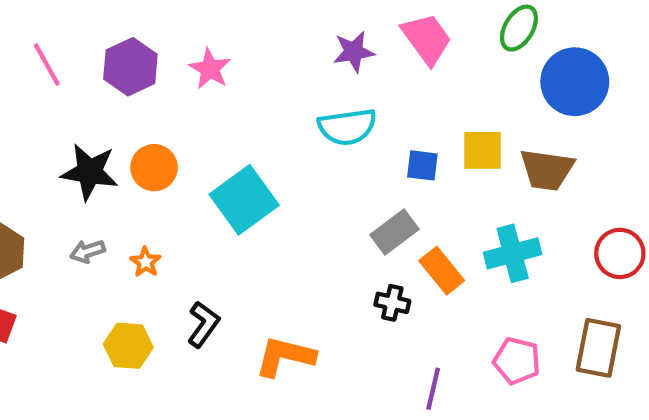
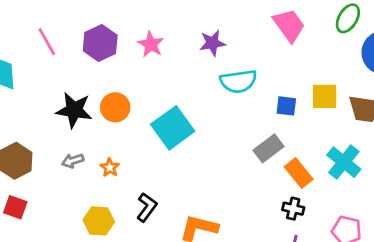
purple star: (354, 52) -> (212, 43), moved
cyan cross: (513, 253) -> (344, 162), turned -36
black cross: (392, 303) -> (293, 209), moved

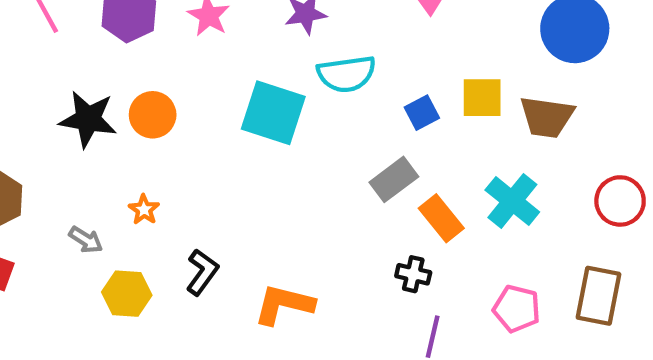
blue square: (286, 106) -> (422, 113), turned -35
cyan square: (173, 128) -> (273, 113), moved, turned -36
gray arrow: (73, 161) -> (86, 240), moved, turned -130
black cross: (293, 209) -> (413, 274), moved

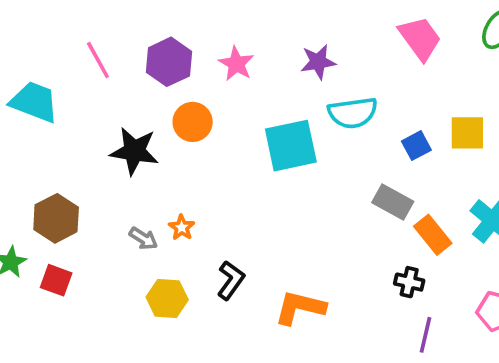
cyan square: (273, 113) -> (291, 146), turned -30
orange circle: (153, 115) -> (193, 122), moved
gray rectangle: (394, 179) -> (393, 202), turned 66
gray arrow: (86, 240) -> (143, 238), moved

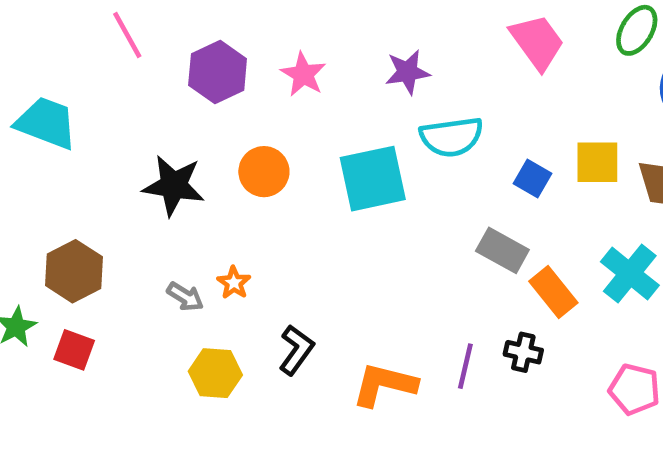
pink line: (98, 60) -> (127, 35), moved
orange circle: (193, 122) -> (264, 172), moved
blue square: (416, 146) -> (533, 179), turned -32
purple line: (426, 335) -> (465, 366), moved

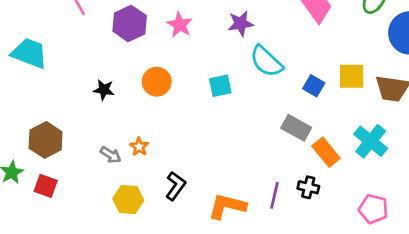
cyan semicircle: (451, 137) -> (266, 61), turned 51
cyan square: (373, 179) -> (220, 86), size x0.6
black star: (174, 185) -> (104, 90), size x0.6

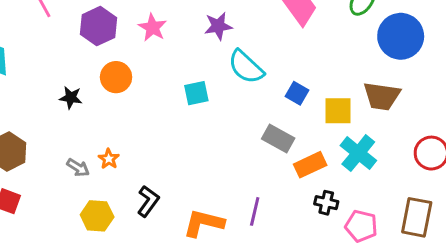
yellow square: (352, 76) -> (338, 111), moved
orange circle: (157, 82) -> (116, 77), moved
orange rectangle: (326, 152) -> (310, 165), turned -76
black cross: (308, 187) -> (326, 203), moved

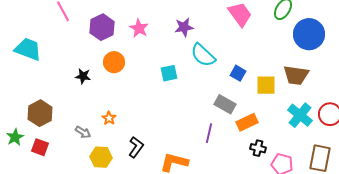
cyan cross: (358, 153) -> (300, 115), moved
gray arrow: (78, 168) -> (83, 132), moved
purple line: (255, 211) -> (209, 133), moved

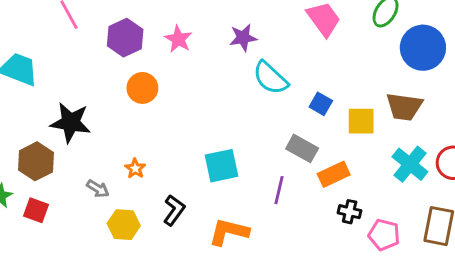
cyan square: (169, 73) -> (222, 166), moved, size x1.4
black star: (83, 76) -> (70, 122), moved, size x1.8

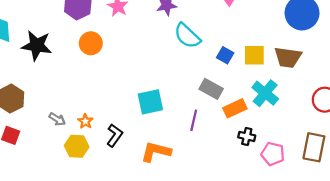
yellow square: (361, 121) -> (254, 55), moved
black star: (70, 122) -> (37, 45), moved
cyan cross: (410, 164) -> (265, 93), moved
orange star: (135, 169) -> (85, 121), moved

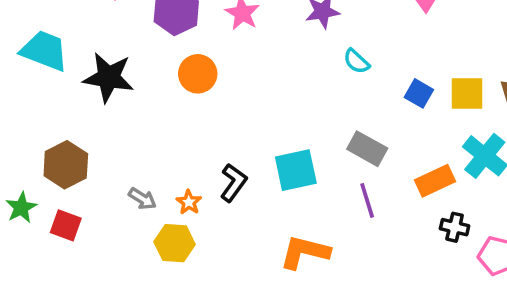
cyan semicircle: (187, 36) -> (356, 61), size x0.6
gray rectangle: (211, 89) -> (367, 149), moved
purple line: (194, 120) -> (367, 200), turned -30
black L-shape: (115, 135) -> (233, 183), moved

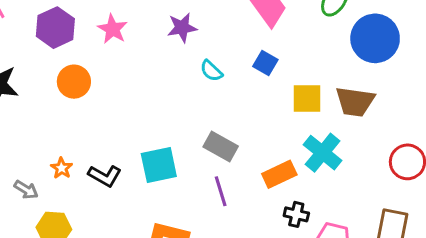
blue square: (419, 93) -> (265, 63), moved
black L-shape: (233, 183) -> (105, 176), turned 84
orange star: (189, 202) -> (62, 168), moved

